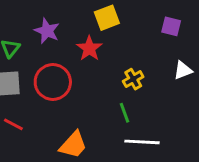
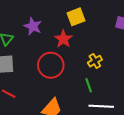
red circle: (53, 82) -> (51, 65), moved

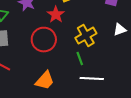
yellow cross: (95, 61) -> (86, 36), size x1.5

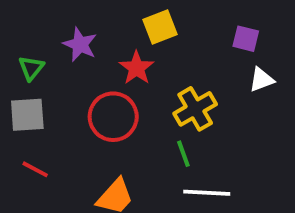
white triangle: (120, 30) -> (261, 80), moved

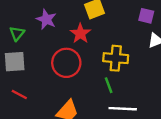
yellow cross: (195, 109) -> (116, 58), turned 35

